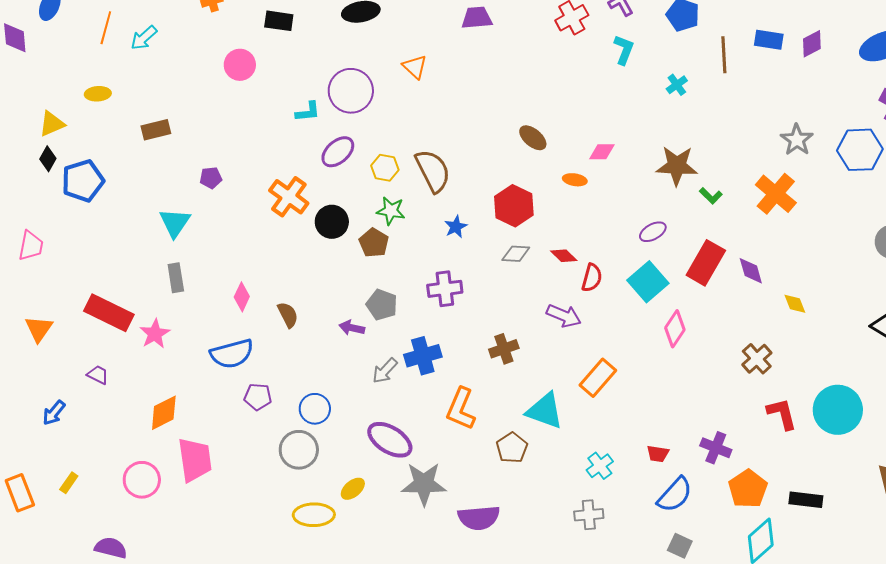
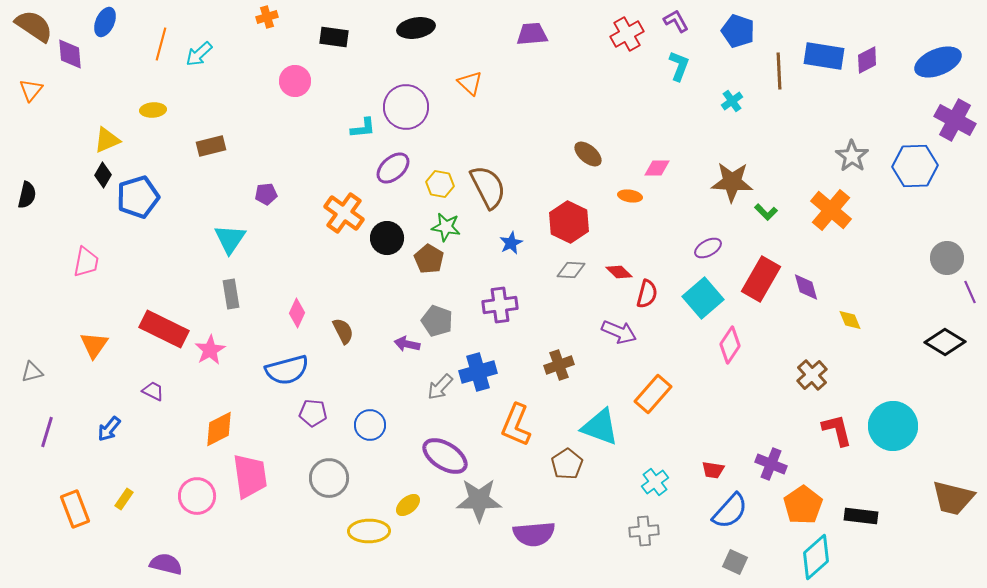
blue rectangle: (769, 40) -> (824, 56), size x1.4
gray circle: (299, 450) -> (329, 478), moved

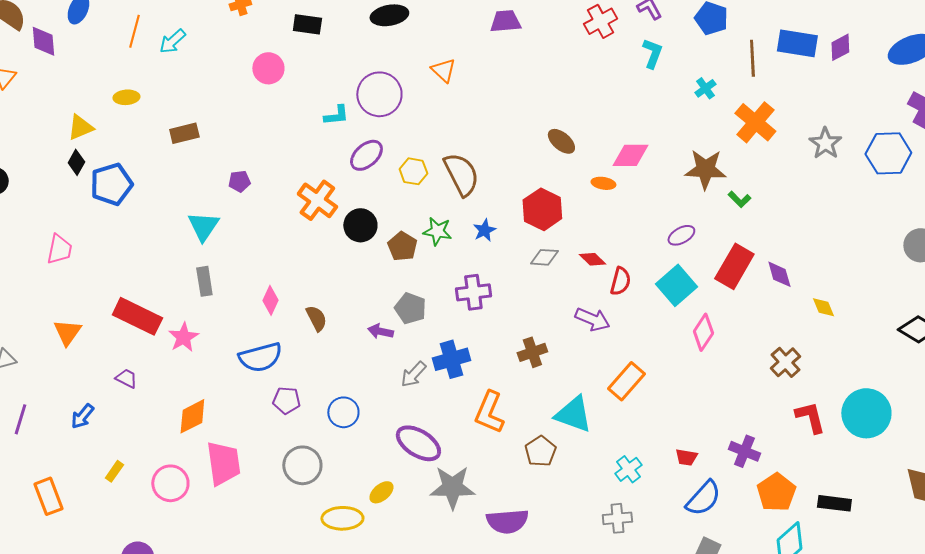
pink diamond: (657, 168) -> (630, 155), size x1.4
orange cross: (831, 210) -> (755, 122), moved
green star: (446, 227) -> (437, 231), moved
yellow rectangle: (124, 499) -> (114, 471), moved

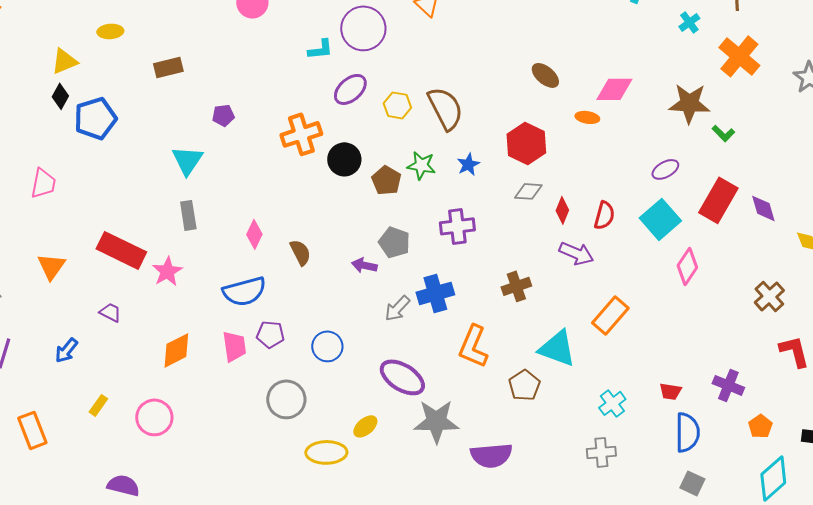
orange cross: (317, 200) -> (301, 134), turned 36
red diamond: (592, 259) -> (562, 210), moved, turned 68
pink trapezoid: (223, 463) -> (234, 346), moved, size x0.7
orange pentagon: (776, 492) -> (760, 426), size x0.6
blue semicircle: (703, 498) -> (687, 432), turned -42

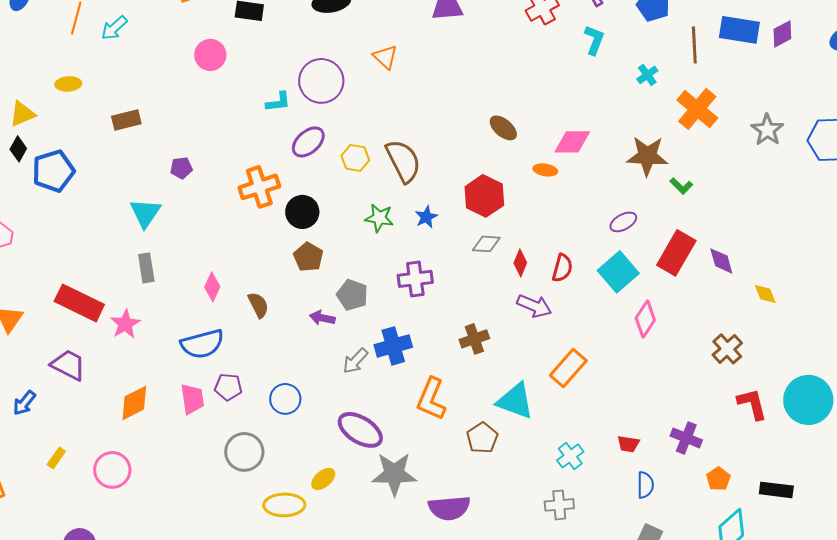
brown pentagon: (386, 180) -> (308, 257), moved
purple trapezoid: (110, 312) -> (68, 365), size x1.6
blue semicircle: (687, 432) -> (645, 485), size x0.7

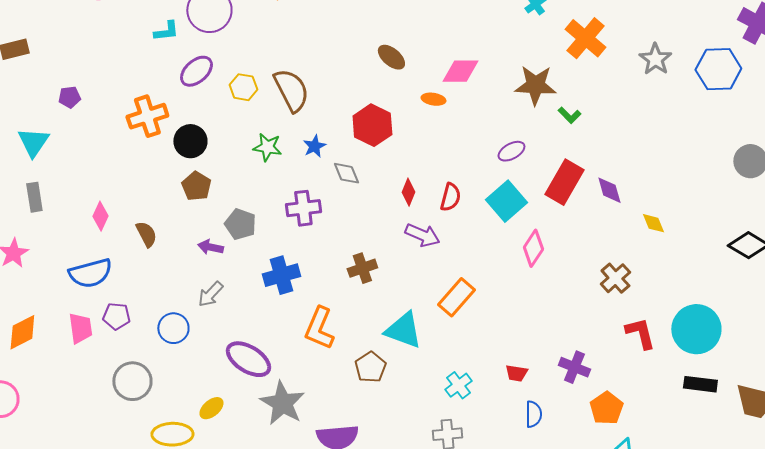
gray diamond: (486, 244) -> (346, 173), moved, turned 64
gray arrow: (355, 361) -> (210, 294), moved
gray star: (394, 474) -> (282, 403), turned 30
orange pentagon: (718, 479) -> (606, 408), size x1.4
black rectangle: (776, 490) -> (700, 384), moved

